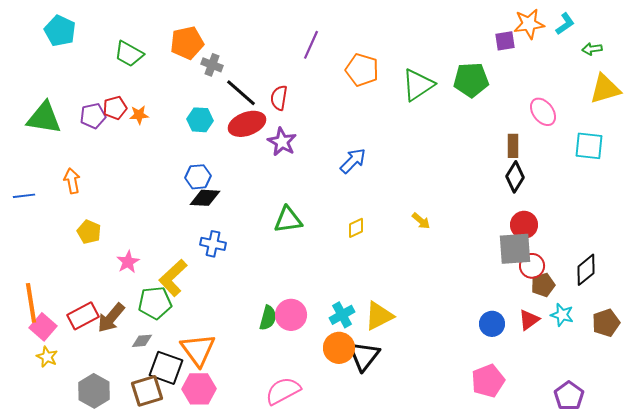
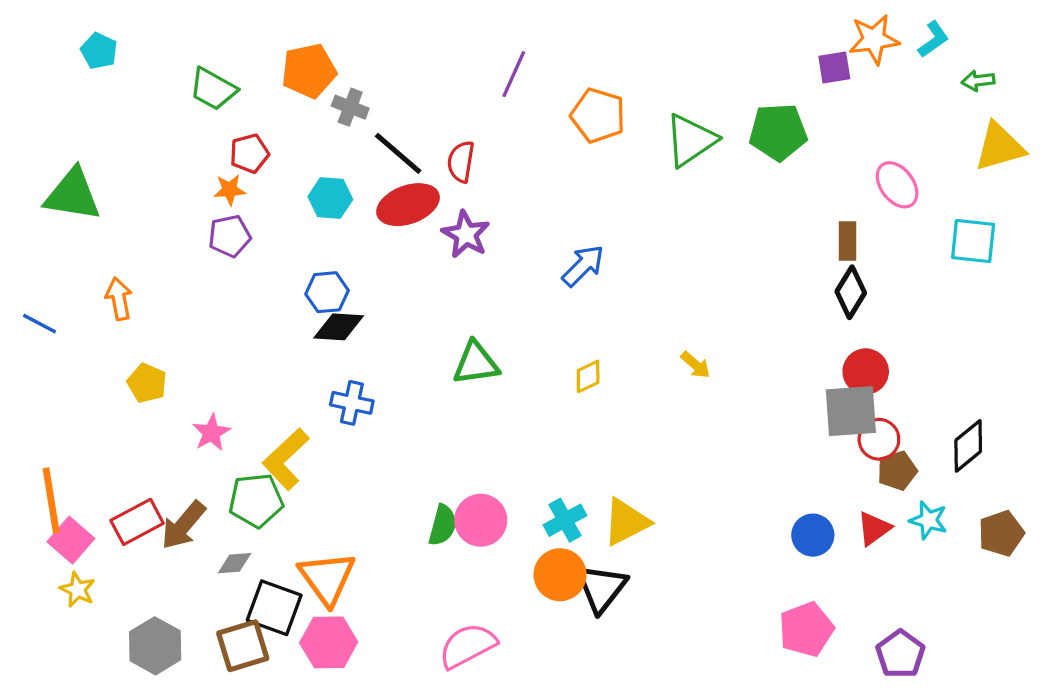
cyan pentagon: (60, 31) -> (99, 51), size x0.7
red pentagon: (115, 108) -> (249, 153), moved
purple pentagon: (93, 116) -> (230, 236), moved
blue line: (24, 196) -> (40, 324), turned 35
purple pentagon: (569, 396) -> (900, 654), moved

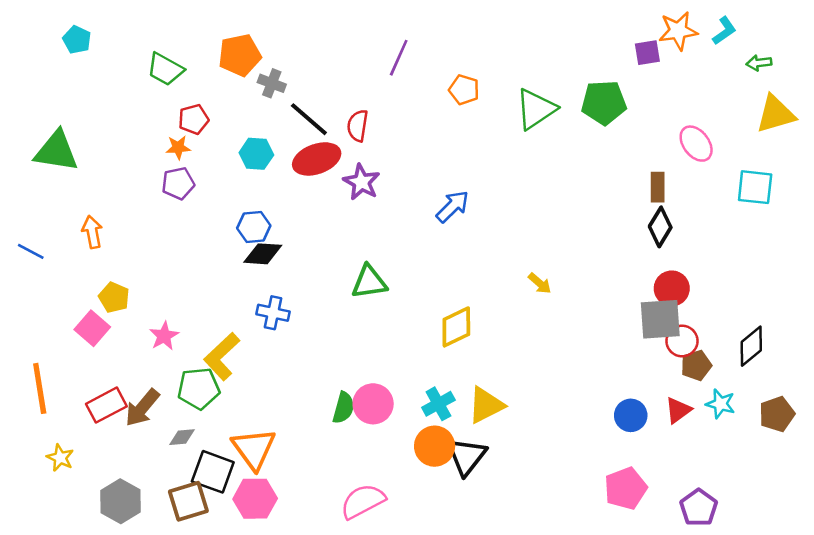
orange pentagon: (598, 115) -> (464, 90), size x0.7
yellow diamond: (588, 376) -> (456, 327), moved, size x1.6
pink square: (71, 540) -> (92, 328), moved

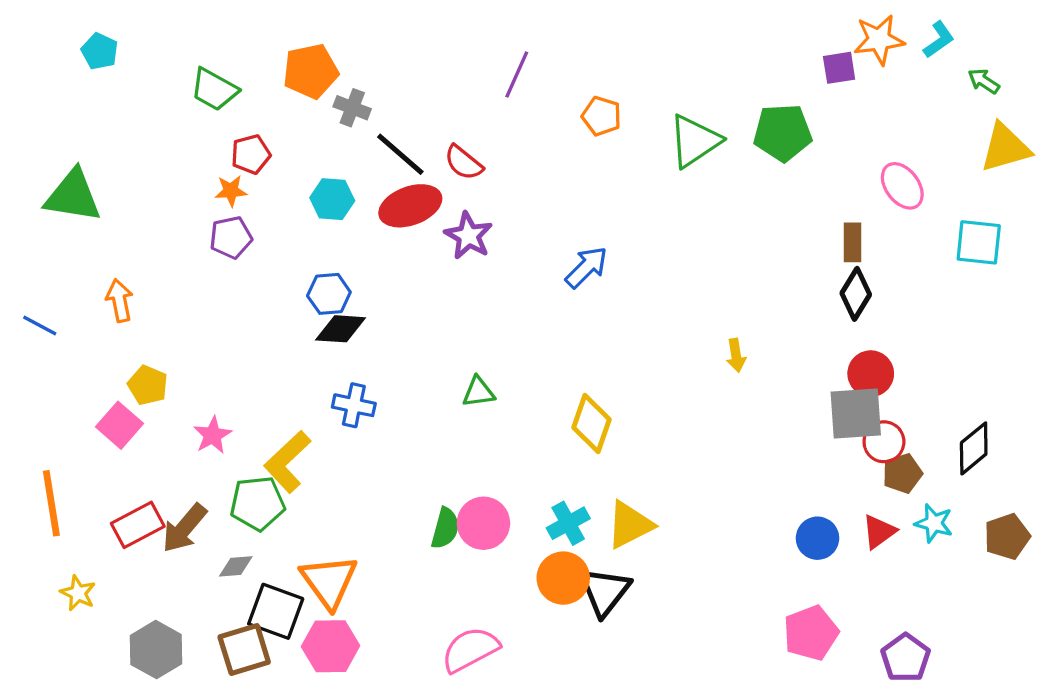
green arrow: (759, 63) -> (984, 81), turned 40
red semicircle: (358, 126) -> (464, 163), turned -60
green triangle: (369, 282) -> (478, 392), moved, size x0.7
yellow arrow: (540, 283) -> (736, 355), moved, turned 40
yellow diamond: (456, 327) -> (591, 424), turned -45

